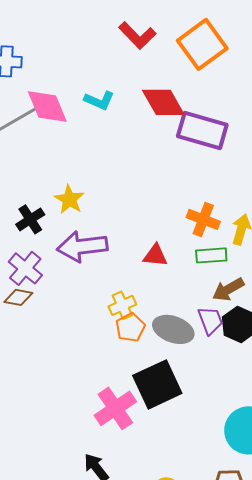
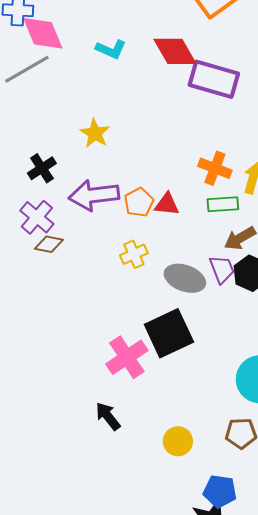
pink diamond: (47, 106) -> (43, 33), moved
yellow star: (69, 199) -> (95, 133), moved
brown diamond: (18, 297) -> (49, 244), moved
orange pentagon: (130, 327) -> (139, 202), moved

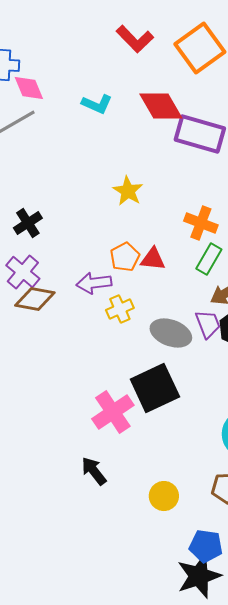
pink diamond: (43, 33) -> (29, 88), size x0.7
yellow star: (95, 133) -> (128, 191), moved
purple arrow: (94, 195) -> (94, 283), moved, size x0.7
green rectangle: (223, 204) -> (209, 259), turned -56
brown diamond: (49, 244) -> (35, 299), size x1.4

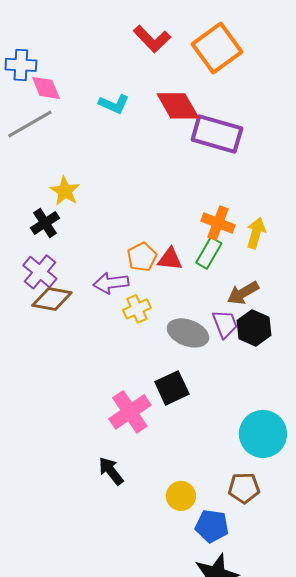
yellow star: (128, 191) -> (65, 191), moved
green rectangle: (209, 259) -> (209, 253), moved
black square: (155, 388) -> (172, 388), size x0.7
blue pentagon: (206, 546) -> (212, 526), moved

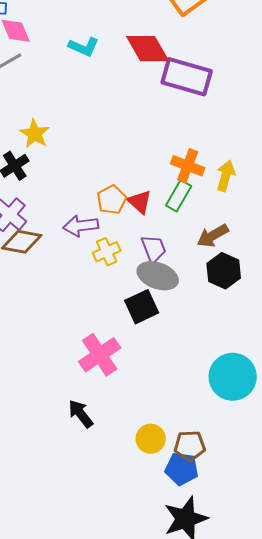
red triangle: (170, 259) -> (140, 202), turned 36
purple trapezoid: (225, 324) -> (154, 249), moved
black square: (172, 388) -> (142, 307), moved
brown pentagon: (244, 488) -> (190, 446), moved

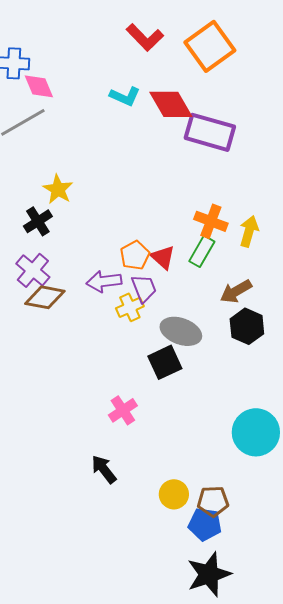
cyan L-shape: (84, 47) -> (125, 96), moved
purple trapezoid: (154, 249) -> (144, 288), moved
pink cross: (100, 355) -> (123, 410), size x0.7

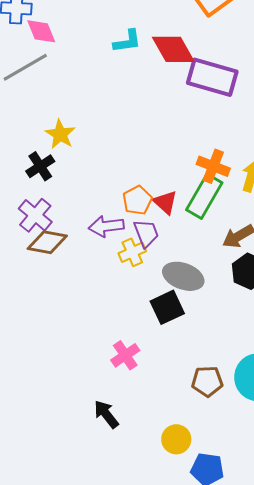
cyan L-shape: (125, 96) -> (127, 41), turned -32
green rectangle: (202, 251) -> (204, 196), size x1.4
brown pentagon: (213, 501) -> (207, 381), moved

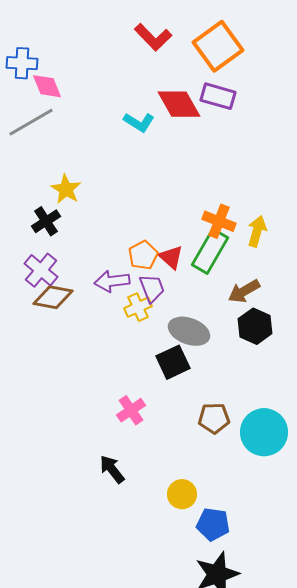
cyan L-shape: (127, 41) -> (139, 122), moved, turned 40
purple rectangle: (212, 77) -> (218, 96), moved, size x0.7
brown pentagon: (207, 381) -> (214, 418), moved

